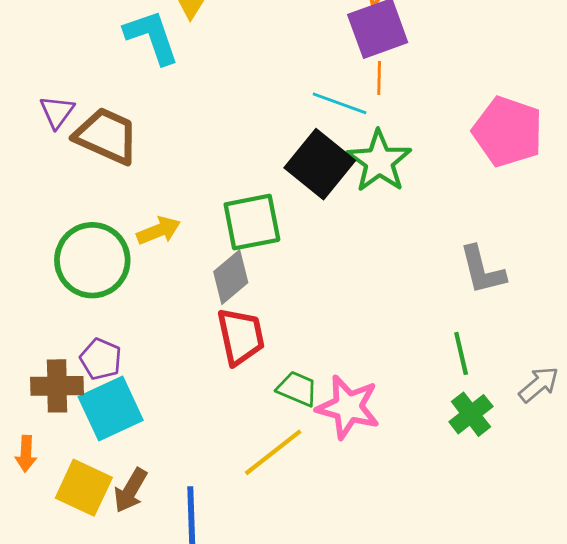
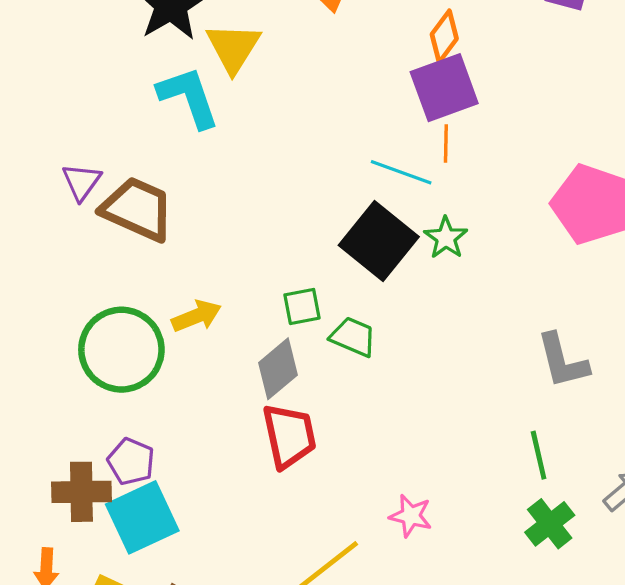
green star: (379, 161) -> (446, 238), size x0.6
green square: (252, 222) -> (302, 306), size x0.6
green trapezoid: (297, 389) -> (353, 337), moved
pink star: (348, 407) -> (411, 516), size x0.6

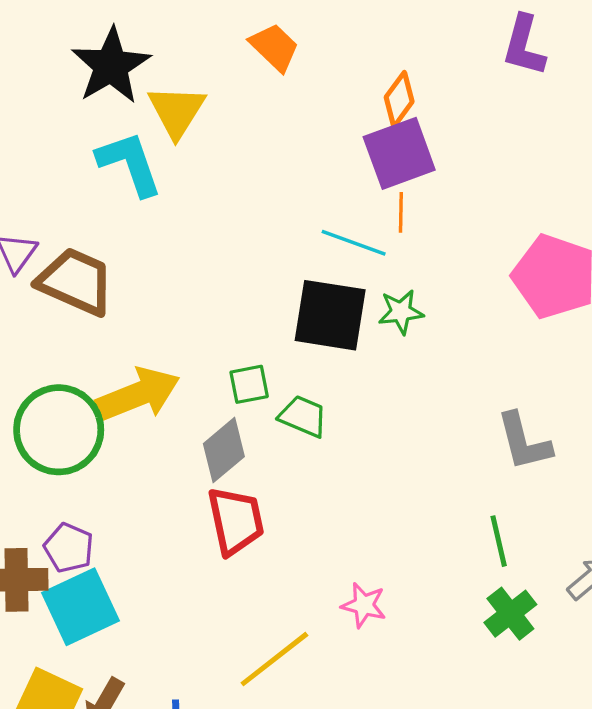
green star: (446, 238) -> (401, 312), turned 30
black square: (379, 241) -> (330, 315), turned -30
yellow arrow: (197, 316) -> (138, 394), size x1.6

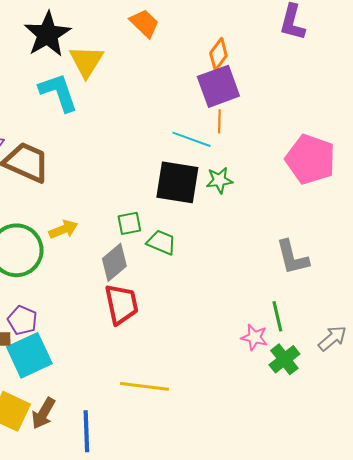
yellow arrow: (138, 394) -> (63, 229), size x0.6
pink star: (364, 605) -> (254, 337), moved
yellow line: (274, 659) -> (144, 386), turned 45

